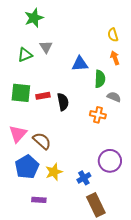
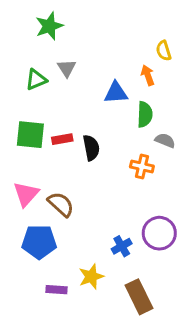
orange arrow: (115, 58) -> (148, 75), moved
blue pentagon: (27, 167) -> (39, 242), turned 30
yellow star: (54, 172) -> (91, 277), moved
blue cross: (84, 178) -> (122, 246), moved

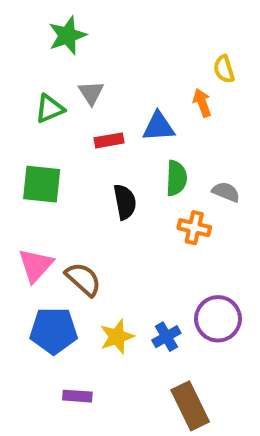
green semicircle: (145, 114) -> (176, 178), moved
red rectangle: (62, 139) -> (109, 140), moved
yellow star: (91, 277) -> (117, 337), moved

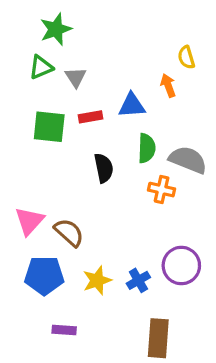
green triangle: (50, 109) -> (41, 67), moved
green square: (42, 184) -> (49, 127), moved
gray semicircle: (226, 192) -> (188, 160), size x1.6
brown rectangle: (190, 406) -> (158, 338), turned 30

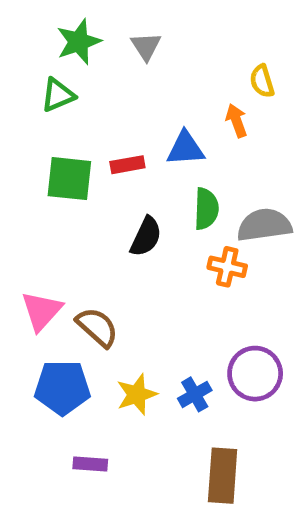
gray triangle: (76, 77) -> (146, 46), moved
gray semicircle: (188, 160) -> (264, 225), turned -30
black semicircle: (104, 168) -> (146, 237), turned 36

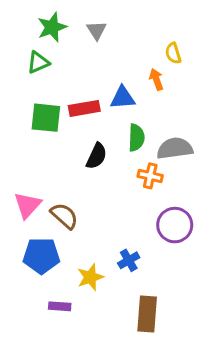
red rectangle: (127, 165) -> (84, 108), size x1.4
purple circle: (255, 374) -> (175, 225), moved
yellow star: (137, 394) -> (90, 277), moved

